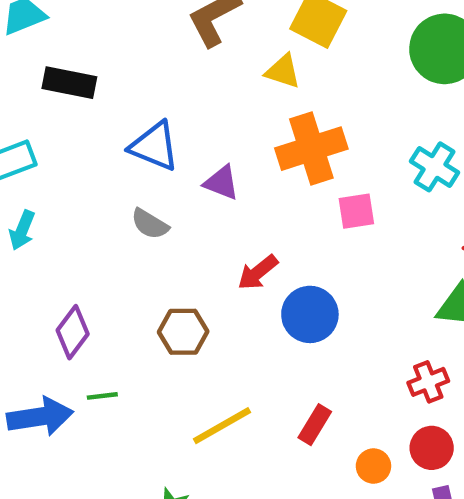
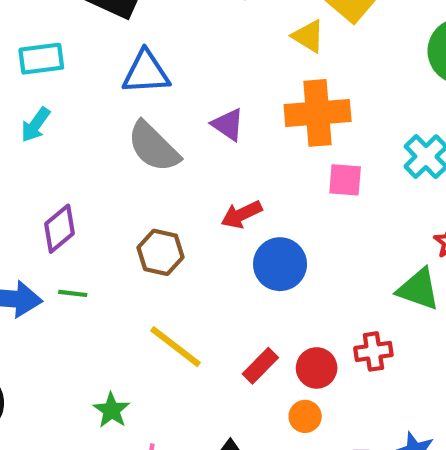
blue triangle: (154, 146) -> (146, 72), moved, turned -39
gray semicircle: (150, 224) -> (153, 147), size x1.6
yellow line: (222, 426) -> (176, 347), turned 54
red circle: (432, 448) -> (317, 368), moved

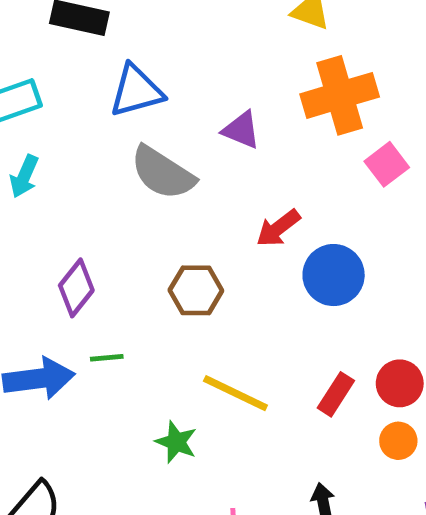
pink square: (345, 180) -> (387, 164), turned -30
green star: (112, 410) -> (176, 442), moved

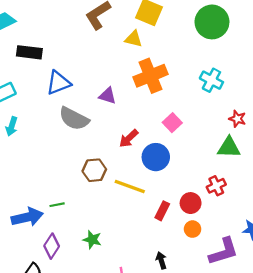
pink square: (387, 164) -> (172, 123), moved
purple diamond: (76, 288) -> (52, 246), moved
yellow line: (235, 393) -> (130, 186), moved

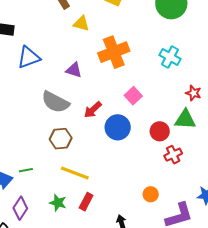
yellow triangle: (134, 39) -> (81, 23), moved
gray semicircle: (74, 119) -> (55, 102), moved
yellow line: (130, 186) -> (75, 173), moved
red circle: (191, 203) -> (160, 131), moved
red rectangle: (162, 211) -> (86, 202), moved

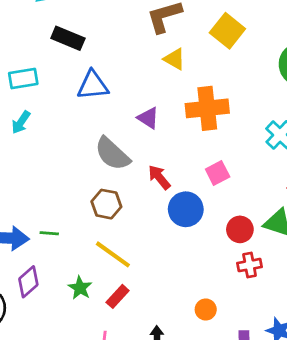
red arrow: (93, 110) -> (159, 177), turned 78

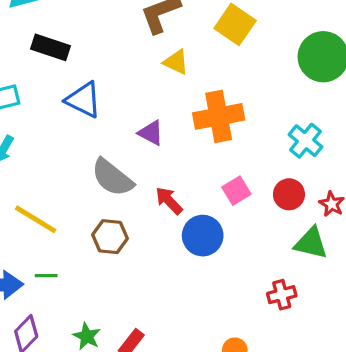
blue triangle: (93, 85) -> (84, 100), turned 36
red circle: (240, 229) -> (289, 194), moved
yellow line: (113, 254) -> (36, 219), moved

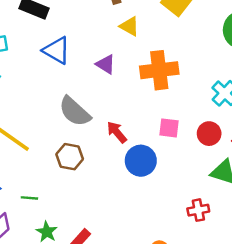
purple triangle: (151, 133) -> (106, 64), moved
pink square: (236, 191) -> (169, 128), turned 35
green line: (46, 276) -> (29, 198), moved

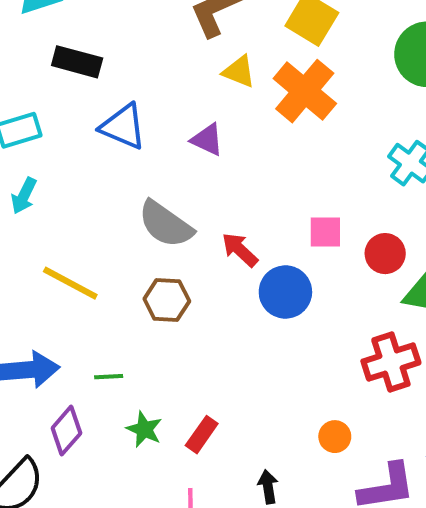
orange cross: (159, 70) -> (305, 91), moved, turned -36
red circle: (209, 134) -> (385, 254), moved
red cross: (198, 210) -> (391, 362), size x1.5

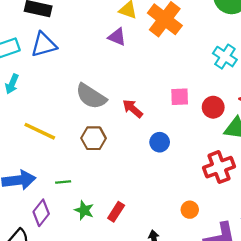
blue triangle: (123, 127) -> (44, 45), moved, turned -36
purple triangle: (207, 140) -> (117, 37), moved
blue circle: (285, 292) -> (160, 142), moved, size x0.7

